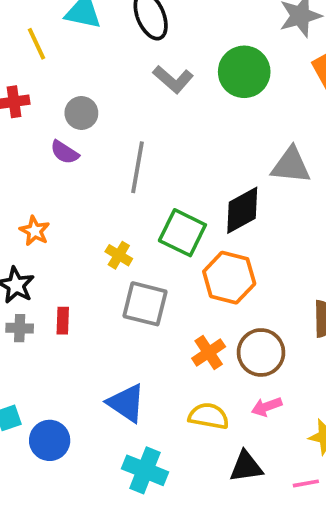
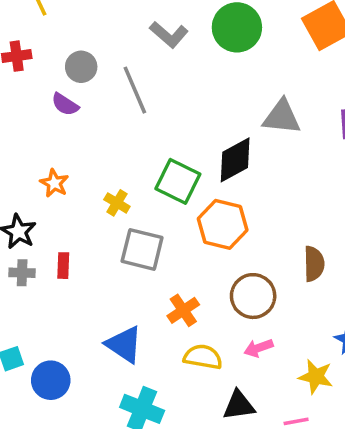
gray line: (138, 167) -> (135, 90), moved, turned -33
orange star: (35, 231) -> (54, 183), moved
orange cross: (209, 352) -> (183, 310), moved

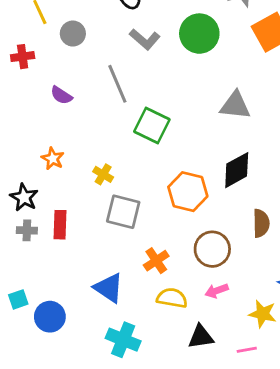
gray circle: (81, 67) -> (73, 34), moved
black diamond: (235, 160) -> (237, 170), moved
green square: (178, 181) -> (152, 126), moved
red rectangle: (63, 266) -> (60, 225), size x1.4

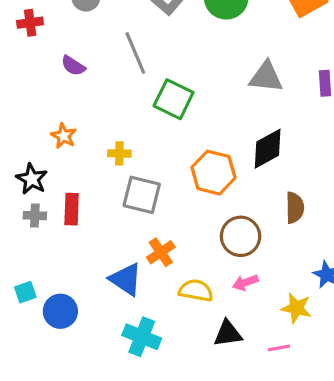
yellow cross: (103, 174) -> (119, 153), turned -30
orange cross: (156, 261) -> (161, 252), moved

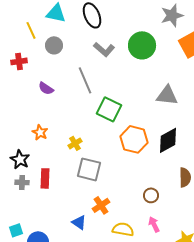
yellow cross: (119, 153) -> (75, 143), turned -32
orange hexagon: (213, 173) -> (134, 139), moved
brown circle: (241, 236) -> (151, 195), size x0.6
blue triangle: (126, 279) -> (79, 222), size x0.7
pink arrow: (245, 283) -> (154, 224), turned 84

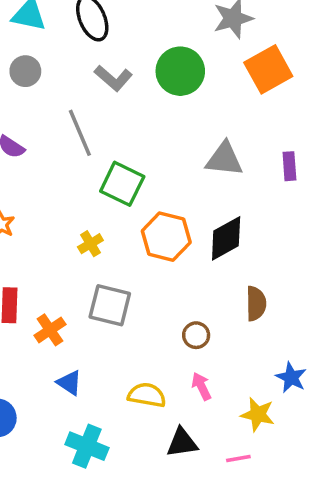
yellow cross: (75, 143) -> (90, 244), moved
gray square: (89, 169) -> (110, 305), moved
orange cross: (101, 205) -> (50, 330), moved

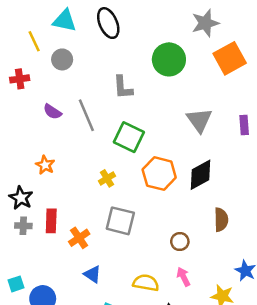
gray L-shape: (113, 78) -> (123, 87), moved, turned 45
gray line: (80, 133) -> (86, 115), moved
gray triangle: (224, 159) -> (199, 120), turned 48

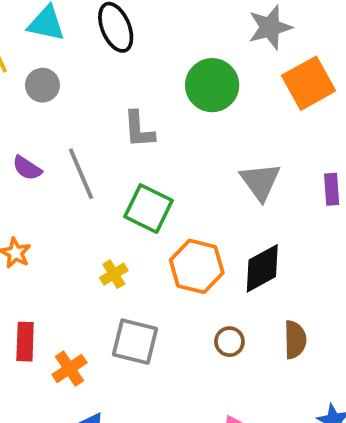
brown circle: (180, 242) -> (229, 342), moved

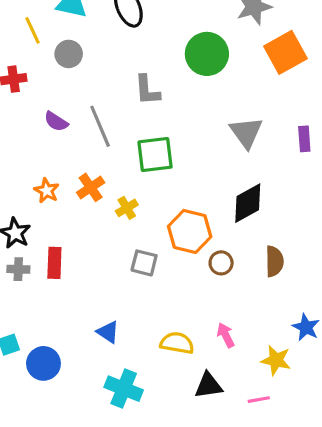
green square: (148, 209) -> (155, 154), turned -33
orange hexagon: (197, 266) -> (190, 231), moved
gray square: (135, 342) -> (144, 263), size x0.7
orange cross: (69, 369) -> (91, 187), moved

